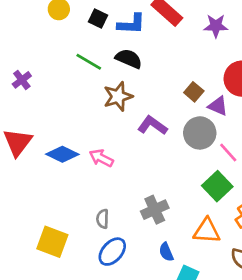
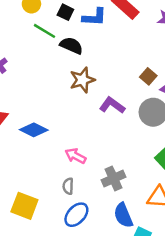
black semicircle: (129, 59) -> (71, 46), moved
green line: (89, 62) -> (44, 31), moved
pink arrow: (101, 158) -> (75, 156), moved
blue semicircle: (166, 252) -> (123, 215), size x1.5

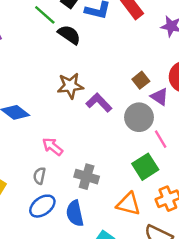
brown star: (82, 80) -> (70, 86), moved
gray cross: (114, 178) -> (87, 177), turned 30
blue semicircle: (123, 215) -> (75, 213), moved

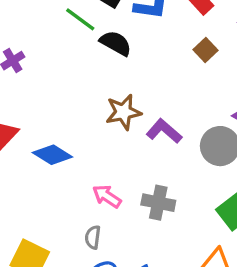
brown square: (141, 80) -> (205, 50), moved
gray cross: (87, 177) -> (158, 203), moved

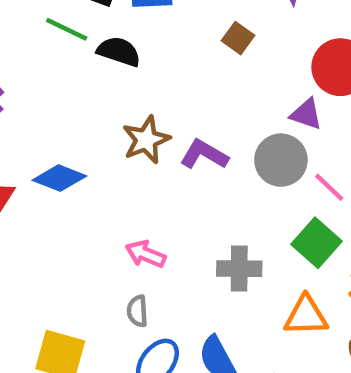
blue diamond: (52, 155) -> (59, 178), moved
gray cross: (158, 203) -> (239, 269), moved

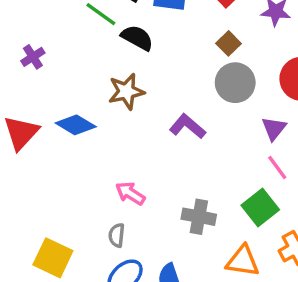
purple triangle: (306, 114) -> (274, 128), moved, turned 40
brown star: (146, 140) -> (126, 91), moved
gray circle: (281, 160) -> (235, 83), moved

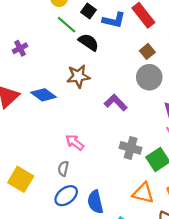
gray cross: (199, 217) -> (131, 148), moved

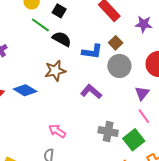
blue L-shape: (114, 20) -> (92, 52), moved

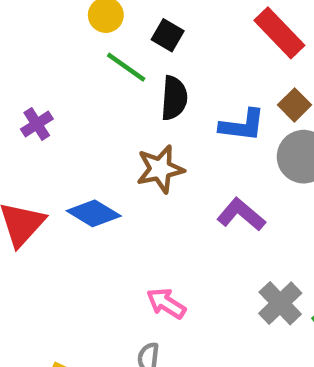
black semicircle: (62, 39) -> (174, 98), turned 66
gray cross: (108, 131) -> (280, 303), turned 36

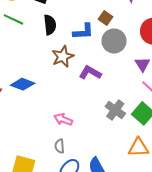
green line: (126, 67) -> (13, 19), moved
brown star: (160, 169) -> (63, 57), moved

